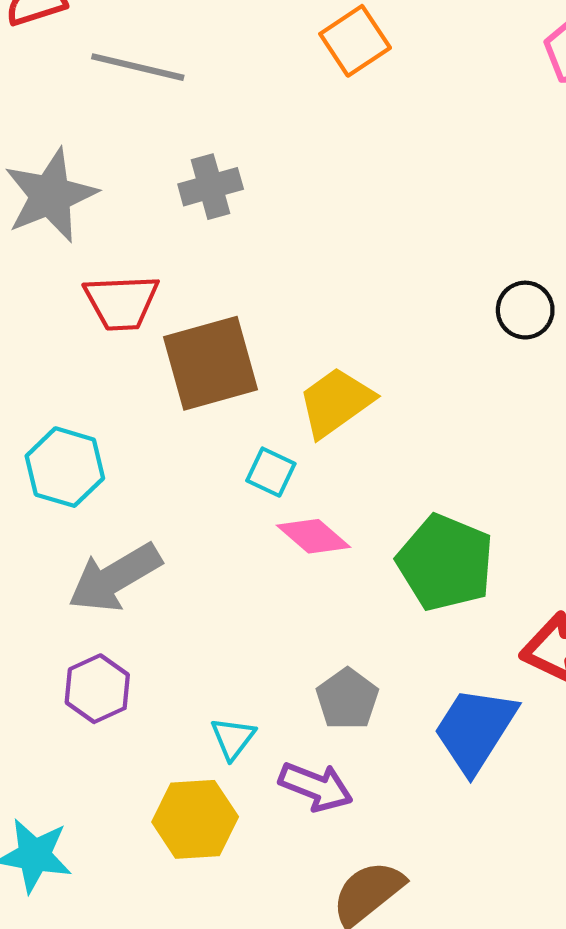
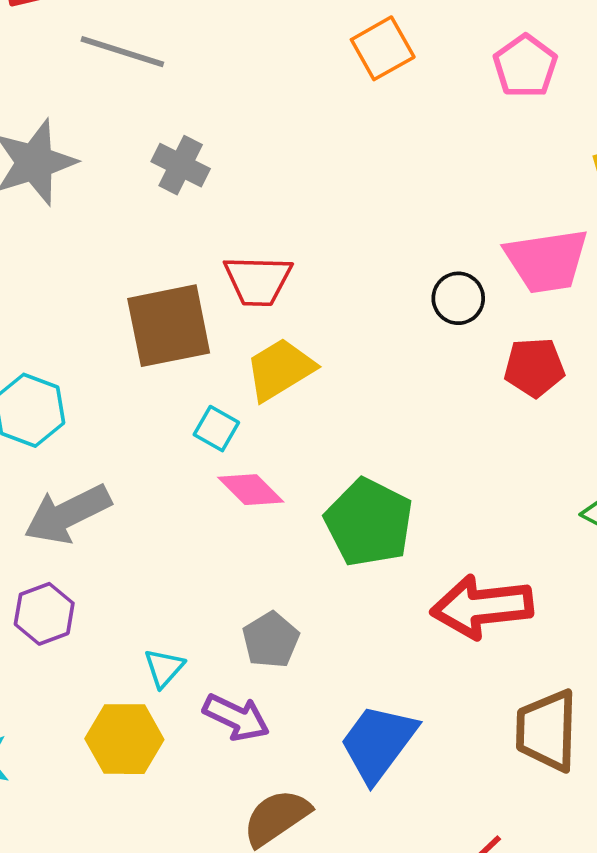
orange square: (355, 41) -> (383, 48), moved
gray cross: (211, 187) -> (181, 165), turned 38
red trapezoid: (121, 302) -> (258, 281), moved
blue trapezoid: (475, 730) -> (378, 743), moved

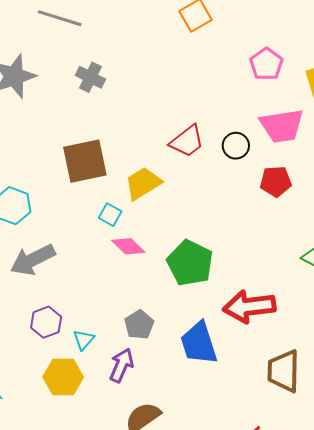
pink pentagon: (525, 66) -> (266, 64), moved
red trapezoid: (258, 281) -> (187, 141), moved, turned -39
purple hexagon: (44, 614) -> (46, 322), moved
purple arrow: (236, 717) -> (121, 365), turned -92
blue trapezoid: (378, 743) -> (199, 343), moved, turned -54

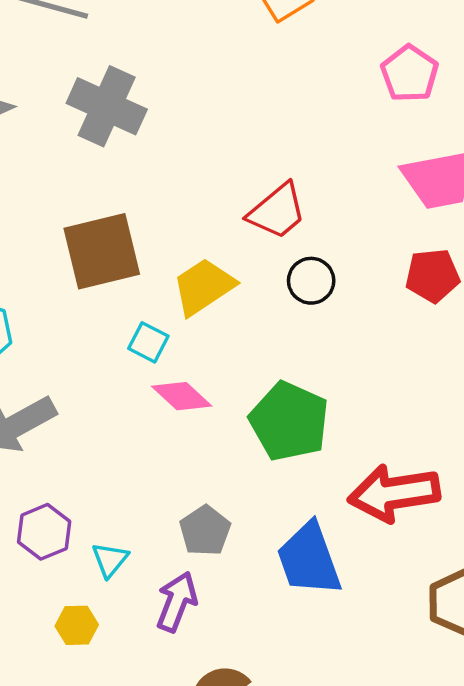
gray cross: (90, 77) -> (107, 106), size x1.5
black circle: (236, 146) -> (311, 281), moved
yellow hexagon: (63, 377) -> (77, 625), size x0.6

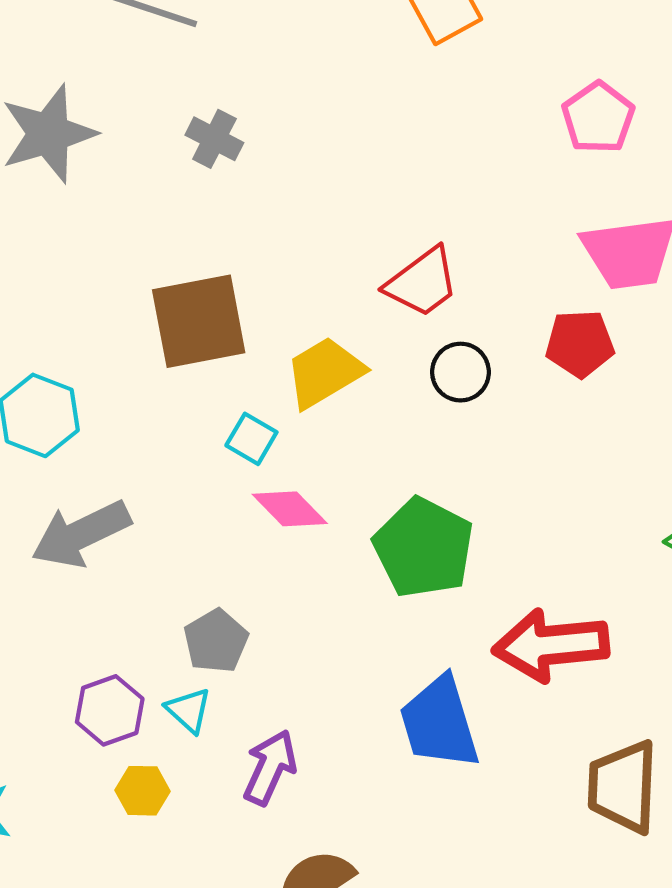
gray cross: (107, 106) -> (214, 139), size x0.6
red pentagon: (433, 276) -> (580, 344), moved
gray pentagon: (205, 531) -> (216, 641), moved
purple hexagon: (44, 532) -> (110, 710), moved
cyan triangle: (110, 560) -> (189, 710), turned -30

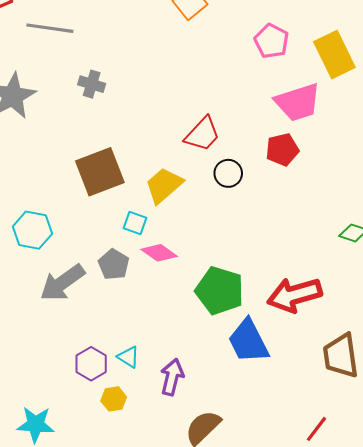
green pentagon: (424, 548) -> (220, 291), moved
gray pentagon: (216, 641) -> (114, 264), moved

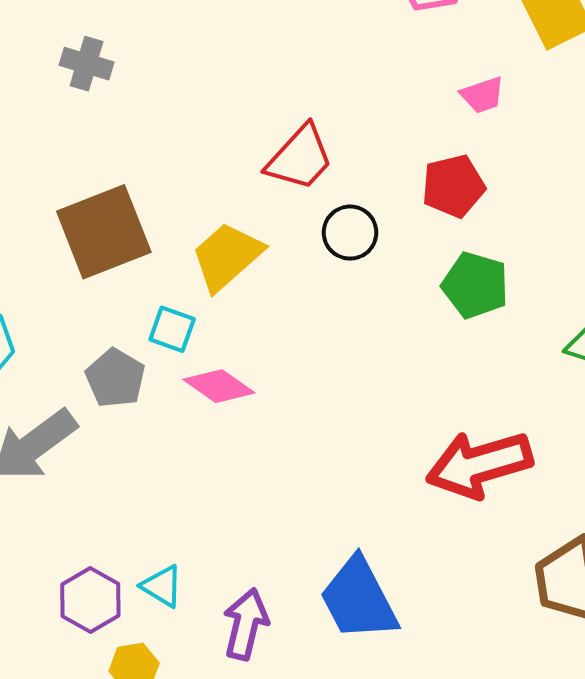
pink trapezoid: (298, 102) -> (482, 95), size x0.5
gray pentagon: (114, 264) -> (115, 378), moved
green pentagon: (220, 291) -> (475, 285), moved, size x0.7
blue trapezoid: (248, 341) -> (359, 599), moved

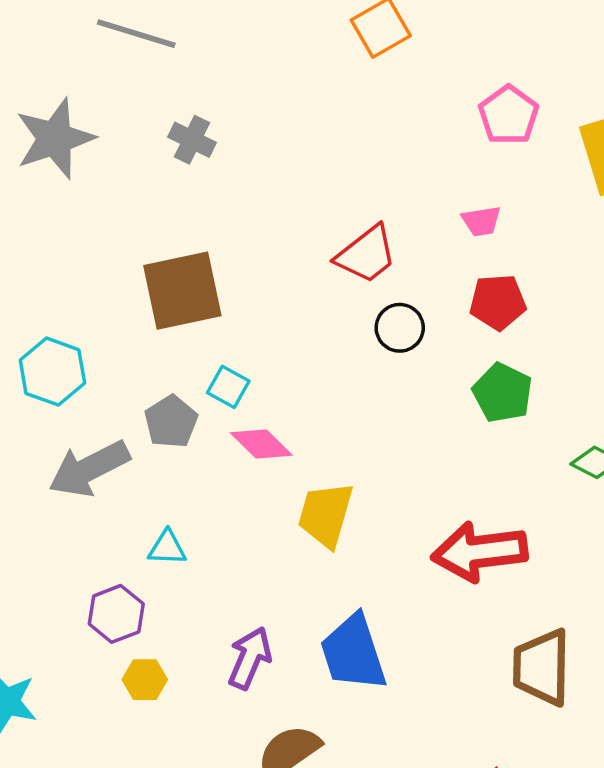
pink trapezoid: (482, 95) -> (481, 221), moved
yellow trapezoid: (227, 256) -> (326, 515), moved, turned -42
cyan triangle: (162, 586) -> (167, 548), moved, turned -39

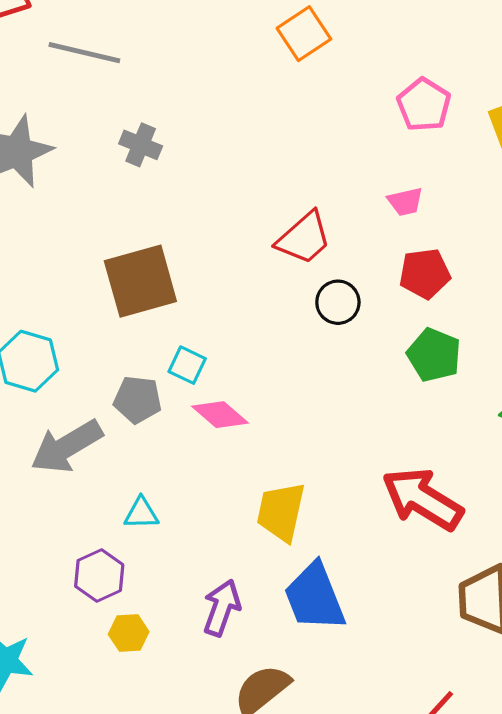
gray pentagon: (171, 422) -> (138, 400), turned -30
yellow trapezoid: (326, 515) -> (281, 512), moved
red arrow: (480, 552) -> (422, 499), turned 42

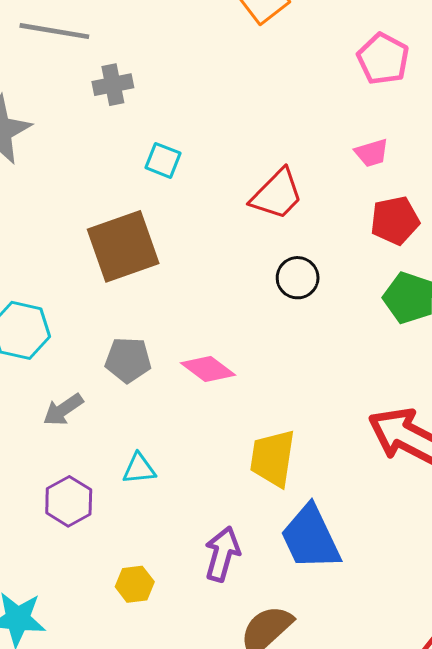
gray cross: (141, 145) -> (113, 85), moved, turned -30
black circle: (338, 302) -> (298, 278), moved
cyan square: (187, 365) -> (163, 160), moved
gray arrow: (67, 447) -> (63, 410), size x0.6
purple hexagon: (99, 576) -> (69, 501), moved

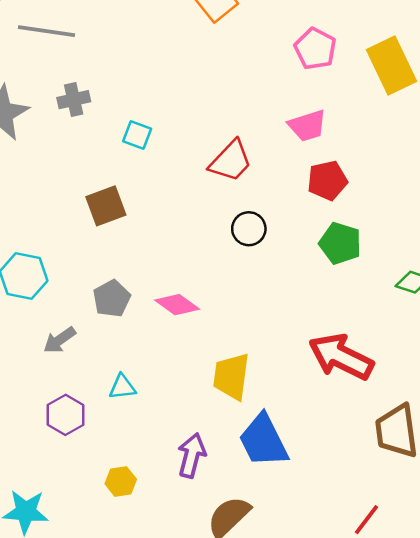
gray cross: (113, 85) -> (74, 100), moved
pink trapezoid: (372, 153) -> (307, 126), size x1.4
brown square: (123, 246) -> (106, 206), size x0.7
gray pentagon: (128, 360) -> (112, 299), turned -30

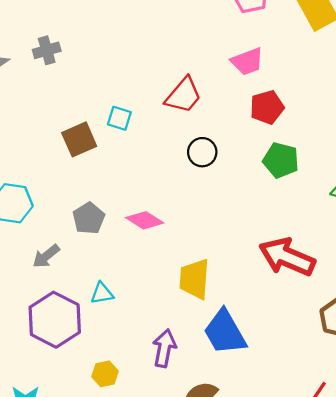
cyan square: (137, 135) -> (119, 118), moved
purple hexagon: (66, 415) -> (55, 320), size x1.6

